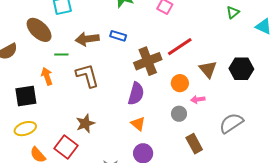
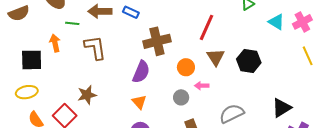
red line: (180, 47) -> (207, 27), moved, turned -40

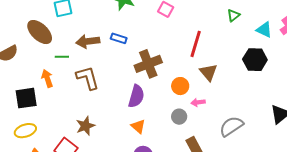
black hexagon: (249, 61) -> (255, 60), moved

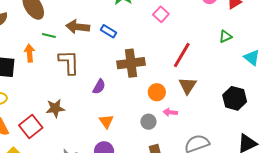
black hexagon: (255, 60) -> (235, 98), moved
purple semicircle: (136, 96) -> (99, 87), moved, size x0.7

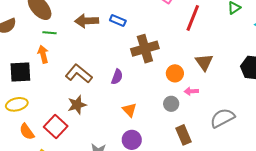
green line: (49, 36) -> (49, 33), moved
red line: (182, 55) -> (193, 18), moved
brown L-shape: (69, 62) -> (79, 74), moved, turned -40

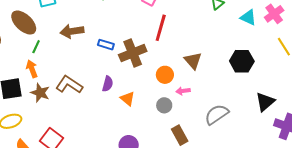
red line: (193, 18) -> (161, 28), moved
blue rectangle: (118, 21) -> (106, 45), moved
green line: (49, 33) -> (36, 47), turned -64
brown star: (77, 105) -> (40, 93), moved, turned -30
orange triangle: (130, 110) -> (128, 99), moved

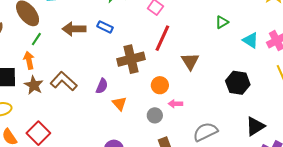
blue rectangle: (106, 45) -> (105, 27), moved
brown triangle: (193, 61) -> (190, 61), moved

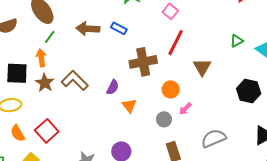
green triangle: (222, 22) -> (237, 41), moved
pink arrow: (175, 104) -> (185, 109), turned -48

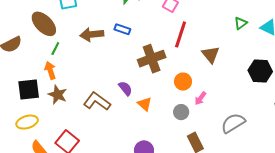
brown L-shape: (75, 80) -> (97, 101), moved
purple semicircle: (113, 87) -> (125, 88), turned -56

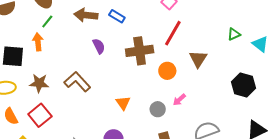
orange circle: (183, 82) -> (167, 71), moved
purple semicircle: (125, 88) -> (99, 46), moved
brown star: (58, 95) -> (39, 83), moved, turned -30
orange triangle: (145, 104) -> (123, 103), moved

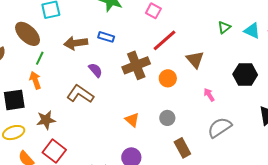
red line: (173, 33) -> (164, 40), turned 32
brown L-shape: (77, 82) -> (80, 94), moved
pink arrow: (179, 100) -> (209, 95), moved, turned 112

